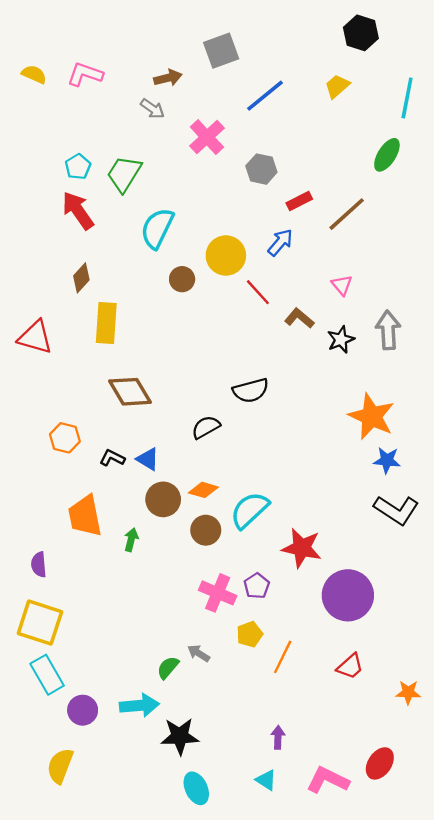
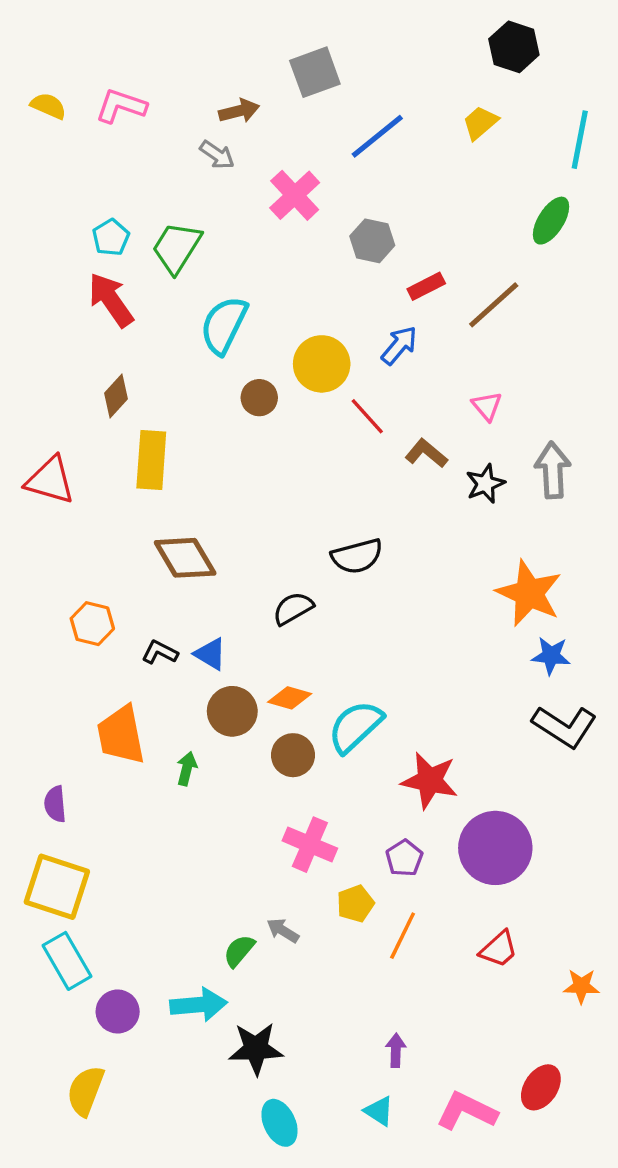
purple pentagon: (257, 586) -> (404, 858), moved

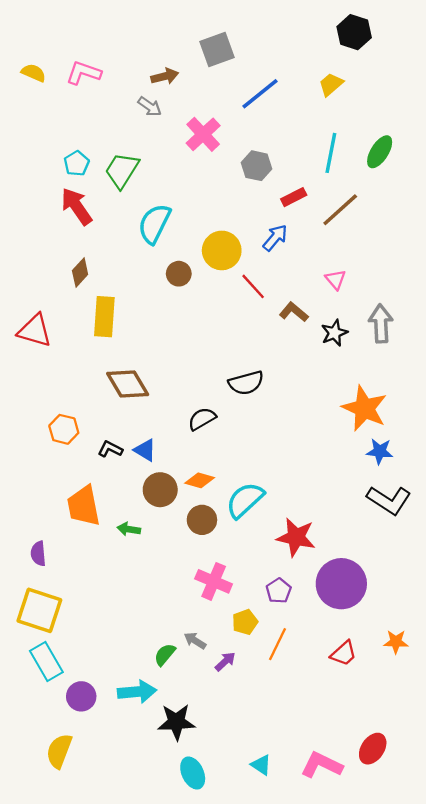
cyan line: (580, 140) -> (331, 153), moved
green arrow: (187, 769) -> (129, 529), turned -95
orange star: (581, 986) -> (396, 642), moved
purple arrow: (396, 1050) -> (225, 662), moved, turned 45

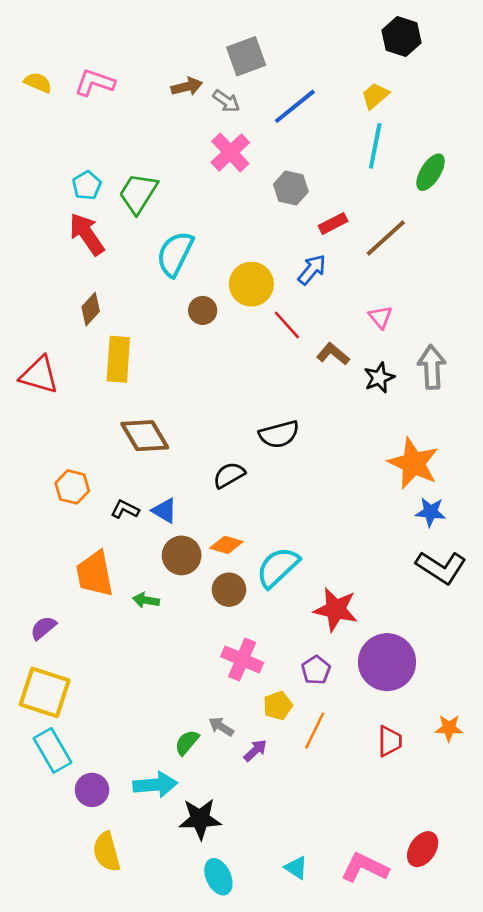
gray arrow: (150, 106) -> (226, 101), moved
cyan line: (331, 153) -> (375, 146), moved
purple semicircle: (38, 554) -> (43, 628), turned 55
red trapezoid: (344, 653) -> (390, 741), turned -48
yellow semicircle: (59, 751) -> (106, 852), moved, turned -36

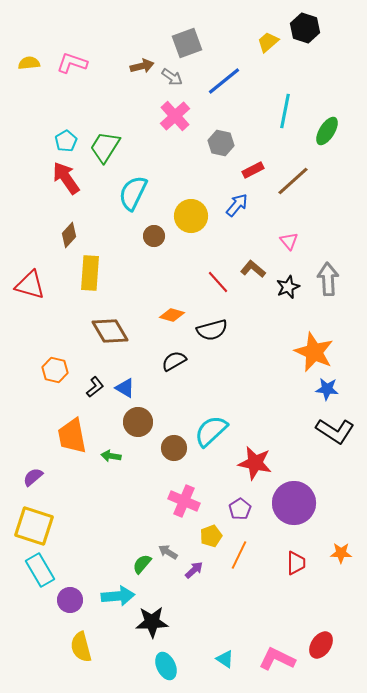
yellow semicircle: (38, 83) -> (29, 63), turned -30
yellow trapezoid: (375, 96) -> (268, 42), moved
red line: (287, 325) -> (218, 282), moved
black L-shape: (125, 509) -> (95, 387), turned 115
orange diamond: (226, 545) -> (172, 315), moved

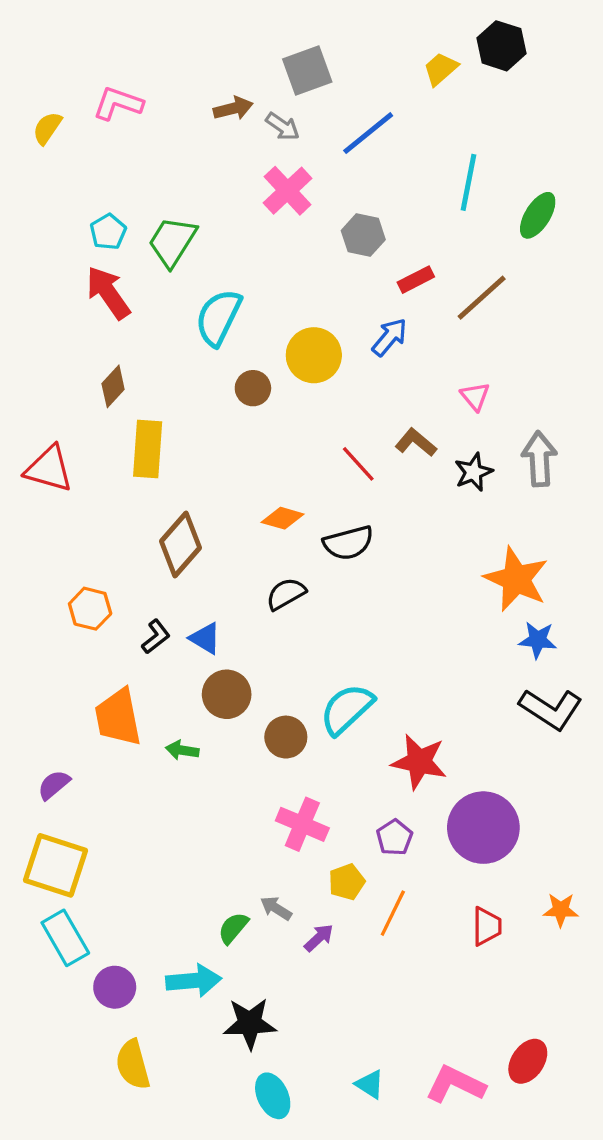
yellow semicircle: (29, 63) -> (47, 128), moved, turned -50
brown diamond: (110, 331) -> (181, 544), turned 72

